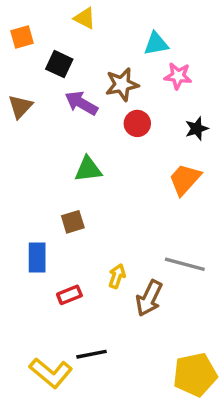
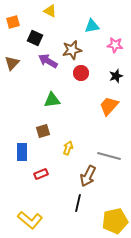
pink star: (178, 76) -> (115, 45), moved
yellow arrow: (117, 276) -> (68, 148), moved
black line: (91, 354) -> (78, 203), moved, turned -66

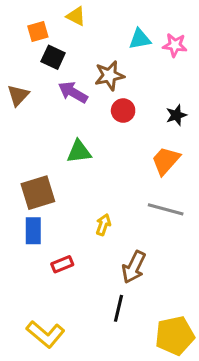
orange square: (13, 22) -> (38, 31), moved
pink star: (115, 45) -> (175, 45), moved
brown square: (43, 131) -> (38, 193), moved, size x1.6
gray line: (109, 156) -> (166, 209), moved

